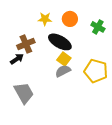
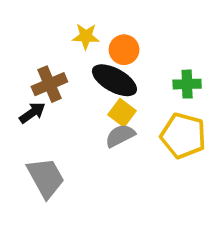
orange circle: (70, 19) -> (124, 50), moved
green cross: (98, 27) -> (187, 84), moved, turned -32

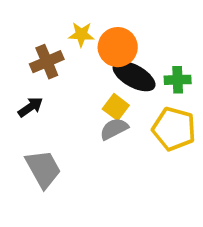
orange circle: (124, 50) -> (118, 47), size x1.4
black ellipse: (114, 80) -> (134, 76), moved
brown cross: (49, 84) -> (47, 62), moved

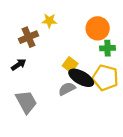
orange circle: (118, 47) -> (98, 28), moved
black ellipse: (134, 76) -> (81, 78), moved
gray semicircle: (114, 129) -> (67, 89), moved

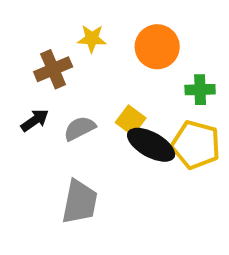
orange circle: (98, 28) -> (157, 47), moved
gray semicircle: (67, 89) -> (80, 128), moved
gray trapezoid: (26, 102) -> (80, 202), moved, turned 40

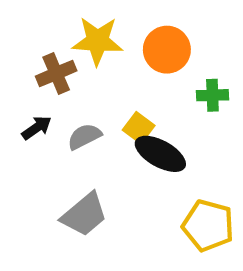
yellow star: (92, 39) -> (97, 41), size x1.6
yellow pentagon: (196, 145) -> (208, 225), moved
gray trapezoid: (80, 202) -> (84, 215), turned 39

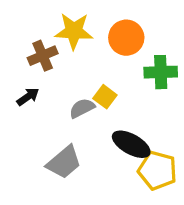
green cross: (212, 95) -> (161, 72), size x1.4
gray semicircle: (84, 136) -> (82, 108), moved
black ellipse: (160, 154) -> (131, 144), moved

